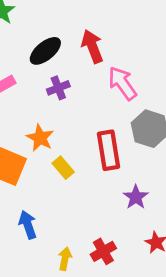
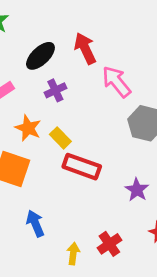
orange star: (40, 138) -> (28, 128), moved
red rectangle: (108, 150) -> (82, 167), moved, turned -57
yellow rectangle: (63, 168) -> (60, 138), moved

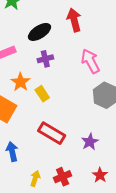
red arrow: (85, 48) -> (74, 20), moved
red rectangle: (82, 167) -> (52, 133), moved

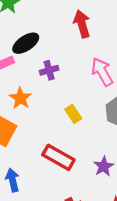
black ellipse: (40, 32) -> (26, 43), moved
yellow rectangle: (42, 94) -> (73, 114), moved

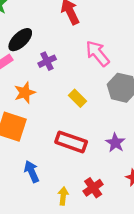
orange star: (20, 98) -> (25, 93), turned 30

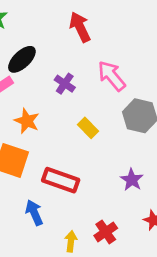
purple cross: (47, 61) -> (65, 84), moved, turned -30
orange star: (25, 93) -> (27, 121), turned -30
red rectangle: (71, 142) -> (61, 180), moved

